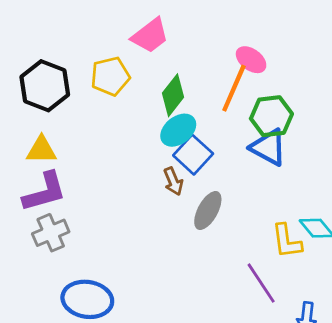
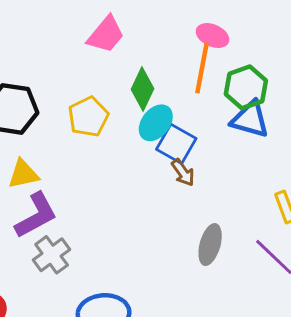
yellow pentagon: (110, 76) -> (88, 117), moved
brown arrow: (173, 181) -> (183, 173), moved
gray ellipse: (208, 211) -> (210, 245), moved

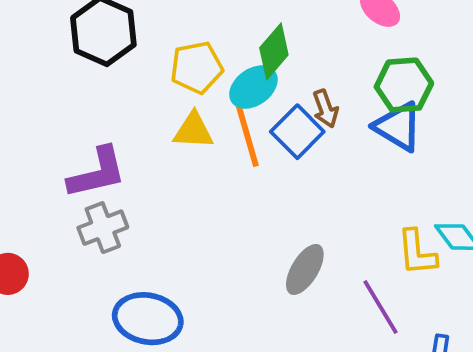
orange line: (202, 68) -> (247, 134), moved, turned -42
cyan ellipse: (156, 123) -> (253, 87), moved
brown arrow: (183, 173) -> (326, 109), moved
yellow triangle: (23, 174) -> (193, 131), moved

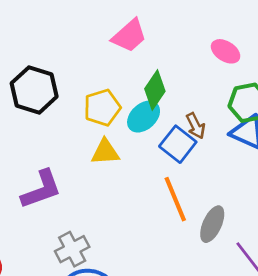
orange line: (247, 134) -> (175, 199), moved
gray cross: (103, 228) -> (72, 249), moved
gray ellipse: (305, 269) -> (212, 224), moved

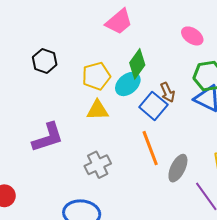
black hexagon: (34, 90) -> (45, 61), size x0.7
gray cross: (72, 249) -> (98, 165), moved

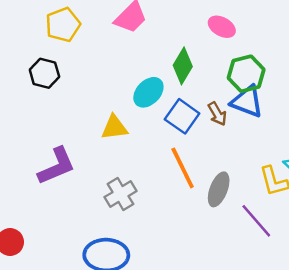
green diamond: (137, 64) -> (183, 66), moved
yellow pentagon: (96, 76) -> (63, 25), moved
brown arrow: (168, 92) -> (217, 114), moved

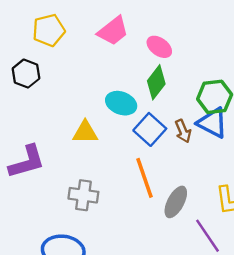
pink ellipse: (222, 27) -> (159, 47), moved
cyan ellipse: (148, 92) -> (121, 103), turned 60
gray cross: (121, 194) -> (83, 195), turned 32

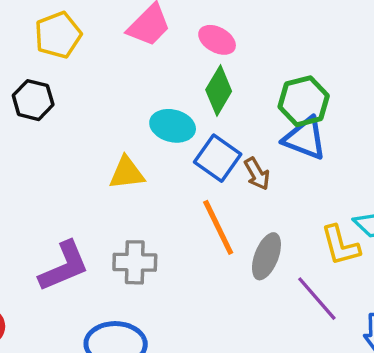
brown arrow: (183, 131) -> (257, 174), moved
purple L-shape: (27, 162) -> (64, 266), moved

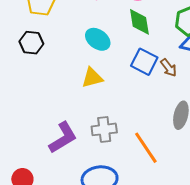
green diamond: (219, 91) -> (139, 22), turned -32
cyan ellipse: (173, 126) -> (98, 39), moved, turned 30
orange line: (218, 227) -> (146, 148), moved

